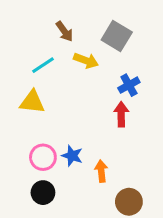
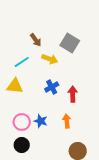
blue cross: (129, 85) -> (52, 87), moved
orange arrow: (101, 171) -> (67, 121), moved

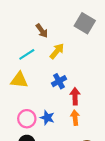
gray square: (70, 43) -> (85, 23), moved
yellow arrow: (50, 59) -> (57, 51), turned -70
red arrow: (73, 94) -> (75, 96), moved

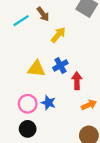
cyan line: (27, 54) -> (21, 21), moved
yellow triangle: (19, 80) -> (36, 69), moved
orange arrow: (75, 118) -> (89, 105), moved, turned 72

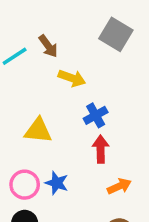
yellow arrow: (58, 35) -> (72, 78), turned 70
blue cross: (60, 65) -> (96, 115), moved

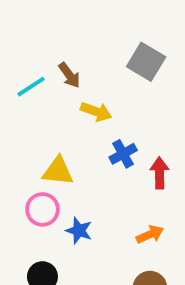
red arrow: (101, 149) -> (159, 173), moved
pink circle: (25, 185) -> (42, 209), moved

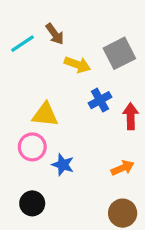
gray square: (146, 62) -> (119, 53), moved, turned 32

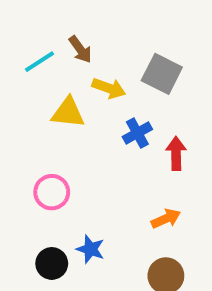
gray square: (119, 53) -> (162, 74), turned -36
yellow triangle: (45, 115) -> (68, 113), moved
blue star: (63, 165) -> (90, 249), moved

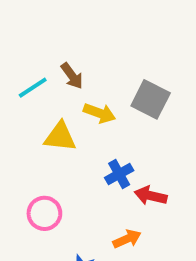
blue cross: (137, 133) -> (119, 174), moved
red arrow: (176, 153) -> (151, 196), moved, turned -76
orange arrow: (166, 219) -> (127, 239), moved

